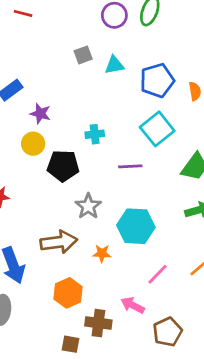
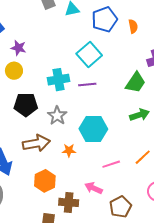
cyan square: (157, 129) -> (89, 54), moved
cyan cross: (95, 134) -> (59, 80), moved, size x1.5
black pentagon: (63, 166) -> (26, 105), moved
pink line: (158, 274) -> (111, 164), turned 30

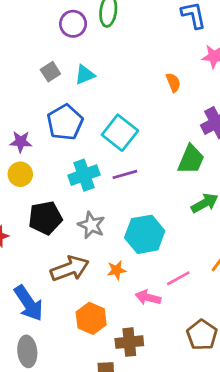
blue pentagon: (104, 19) -> (65, 122), moved
pink arrow: (94, 188) -> (148, 297), moved

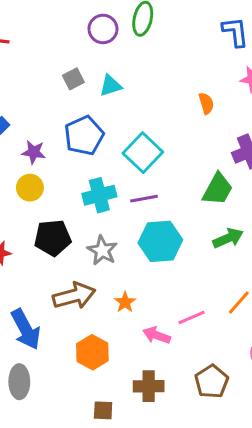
cyan hexagon: (145, 234) -> (160, 241), moved
orange star: (117, 270) -> (125, 302), turned -30
brown cross: (129, 342) -> (149, 386), moved

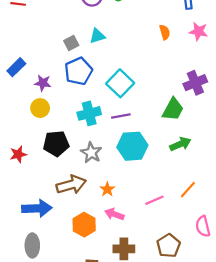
gray square: (73, 79) -> (71, 43), moved
orange semicircle: (206, 103) -> (165, 32), moved
blue arrow: (26, 329) -> (37, 208), turned -64
pink arrow: (157, 335) -> (114, 214), moved

